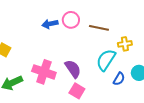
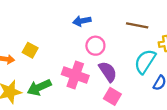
pink circle: (71, 20) -> (95, 46), moved

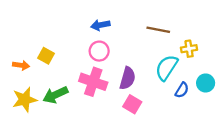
pink circle: (95, 46) -> (99, 51), moved
purple semicircle: (108, 72) -> (128, 78), turned 50

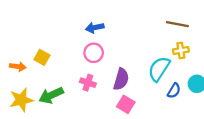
brown line: (158, 30) -> (177, 24), moved
pink cross: (93, 82) -> (88, 83), size x0.6

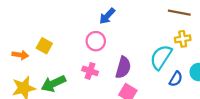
blue arrow: (95, 28) -> (107, 16), moved, turned -36

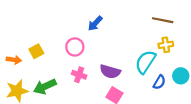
pink circle: (96, 41) -> (75, 47), moved
yellow square: (44, 46) -> (36, 51), turned 32
purple semicircle: (123, 67) -> (110, 72), turned 90

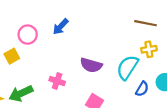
blue arrow: (95, 23) -> (61, 27), moved
pink circle: (75, 47) -> (28, 35), moved
purple semicircle: (110, 72) -> (91, 65), moved

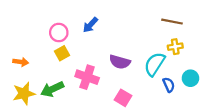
yellow square: (12, 56) -> (62, 53), moved
pink cross: (57, 81) -> (87, 77), size x1.5
blue semicircle: (142, 89) -> (169, 85), turned -56

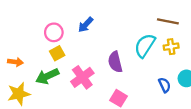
purple semicircle: (120, 62) -> (115, 62), turned 60
cyan semicircle: (155, 64) -> (145, 46), moved
pink cross: (87, 77) -> (82, 77), turned 35
green arrow: (52, 89) -> (47, 76), moved

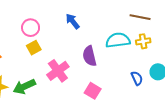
blue arrow: (86, 25) -> (73, 21), moved, turned 98
cyan semicircle: (145, 46) -> (118, 40), turned 50
green arrow: (47, 76) -> (24, 87), moved

